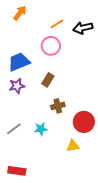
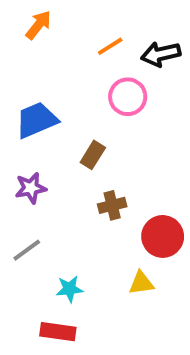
pink circle: (51, 46) -> (128, 97), moved
purple star: (17, 86) -> (31, 188), moved
cyan star: (41, 129) -> (69, 289), moved
red rectangle: (17, 171) -> (58, 332), moved

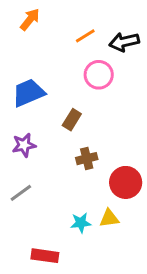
cyan star: (69, 289) -> (81, 223), moved

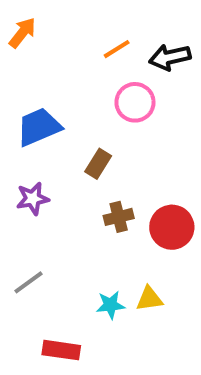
orange arrow: (30, 19) -> (22, 33), moved
red circle: (126, 182) -> (172, 227), moved
gray line: (21, 193) -> (29, 282), moved

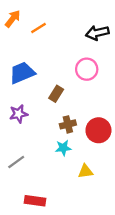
orange line: (117, 49) -> (39, 28), moved
pink circle: (135, 102) -> (87, 69), moved
cyan star: (110, 305) -> (63, 148), moved

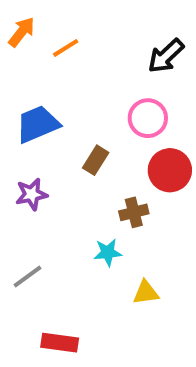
black arrow: (97, 33) -> (166, 56), turned -30
brown cross: (68, 124) -> (134, 212), moved
red circle: (98, 130) -> (170, 170), moved

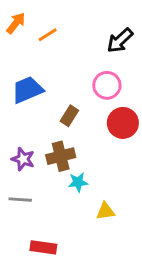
purple star: (32, 194) -> (23, 159), moved, turned 30
brown cross: (134, 212) -> (61, 156), moved, size x1.4
gray line: (28, 277) -> (20, 200), turned 40

